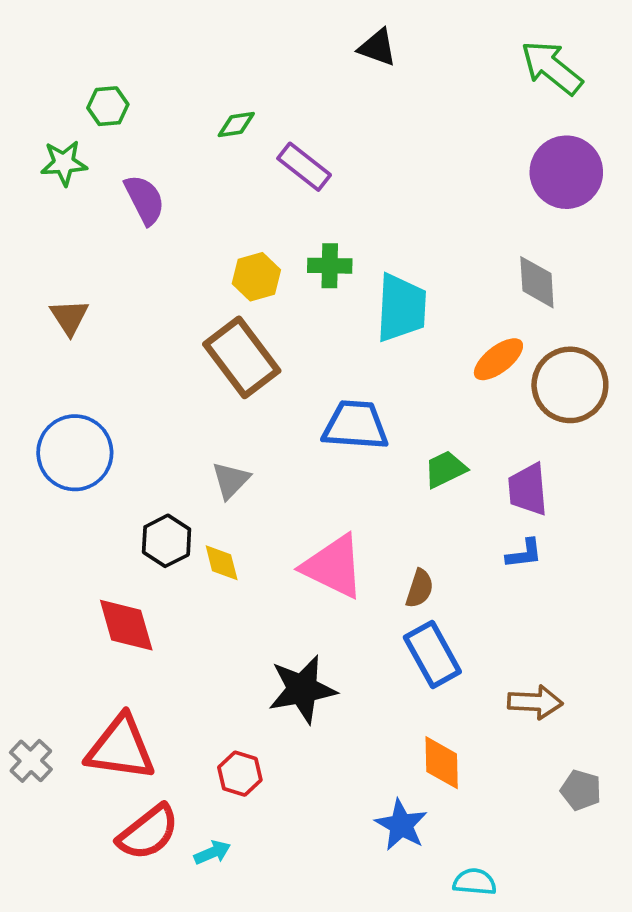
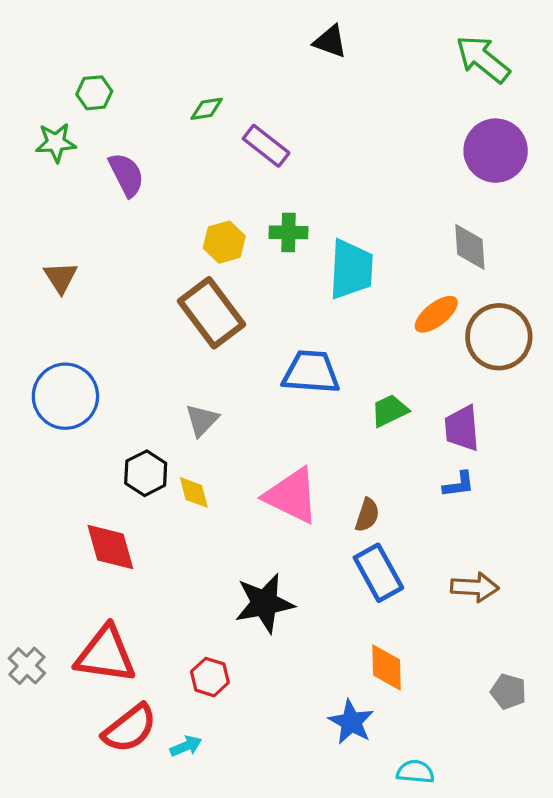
brown arrow: (535, 702) -> (475, 587), moved

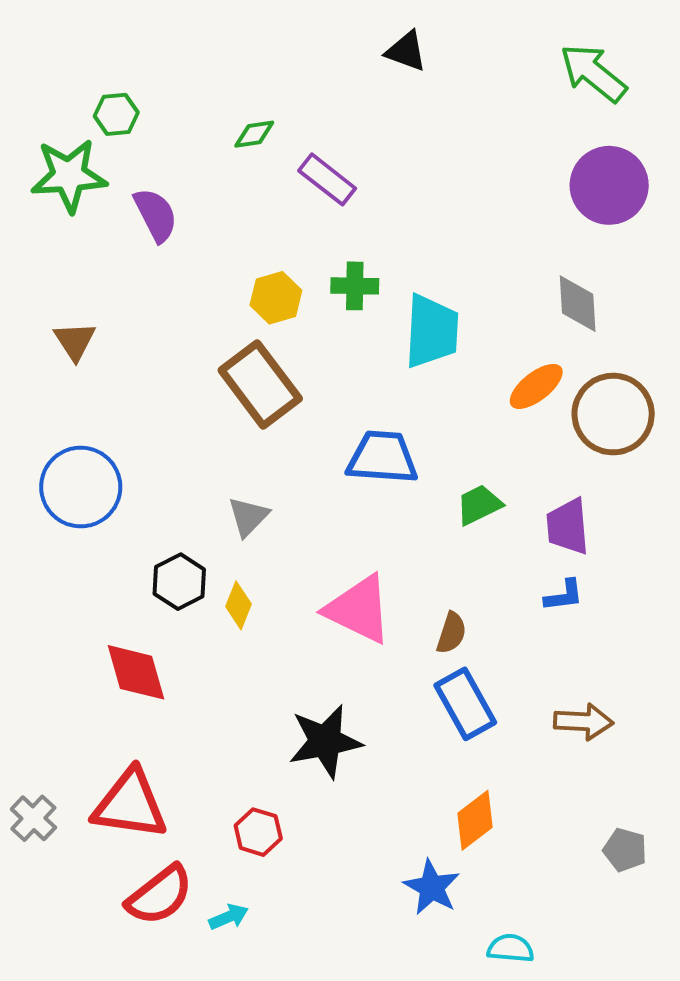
green star: (56, 143) -> (69, 175), size x1.5
yellow diamond: (194, 492) -> (238, 605), turned 36
orange diamond: (386, 667) -> (475, 820), turned 54

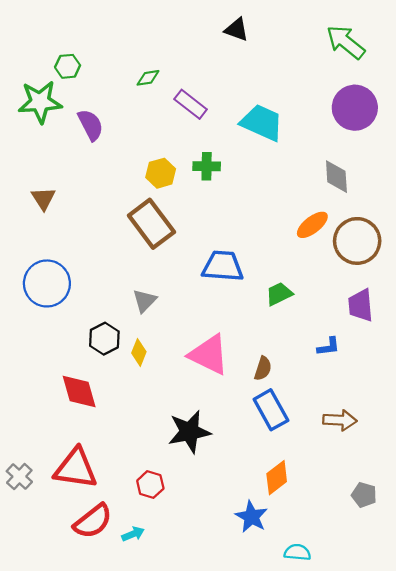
cyan trapezoid: (432, 331) -> (262, 123), moved, turned -69
purple trapezoid: (568, 526) -> (361, 305), moved

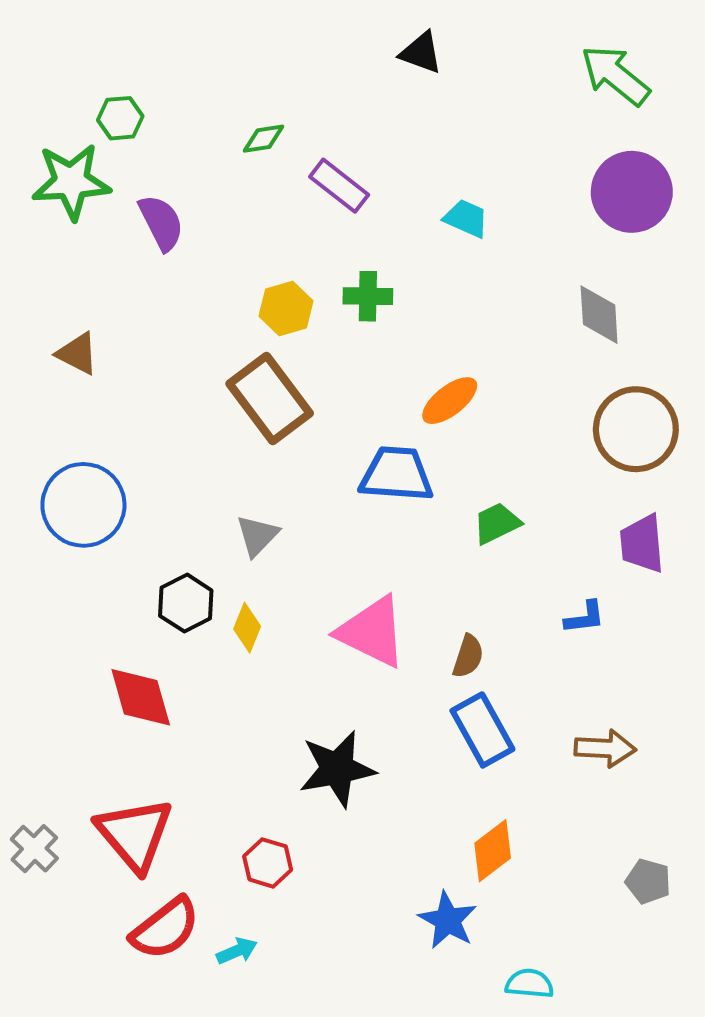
cyan trapezoid: (262, 123) -> (466, 218), size x0.6
brown triangle: (43, 198) -> (77, 353), turned -30
orange ellipse: (312, 225) -> (450, 401), moved
red triangle: (76, 468) -> (135, 834), turned 42

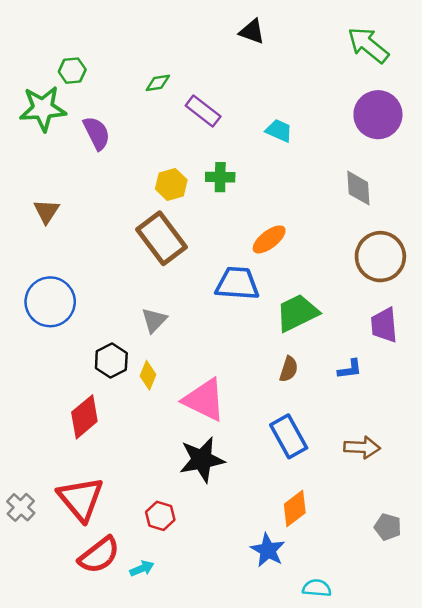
brown triangle: (77, 353) -> (46, 211), turned 36
green trapezoid: (497, 523) -> (297, 313), size x1.5
pink triangle: (372, 632) -> (204, 400), moved
brown semicircle: (468, 656) -> (289, 369), moved
red diamond: (141, 697) -> (84, 417), turned 66

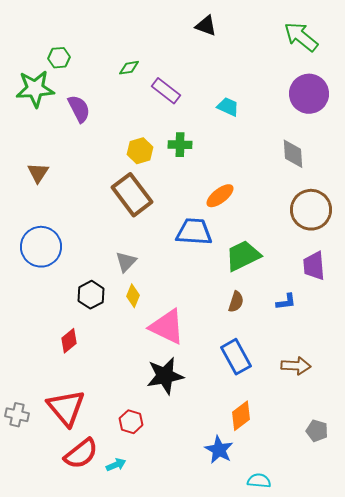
yellow diamond: (148, 375) -> (133, 296), moved
red diamond: (84, 417) -> (69, 341), size x0.7
gray cross: (21, 507) -> (17, 415), turned -30

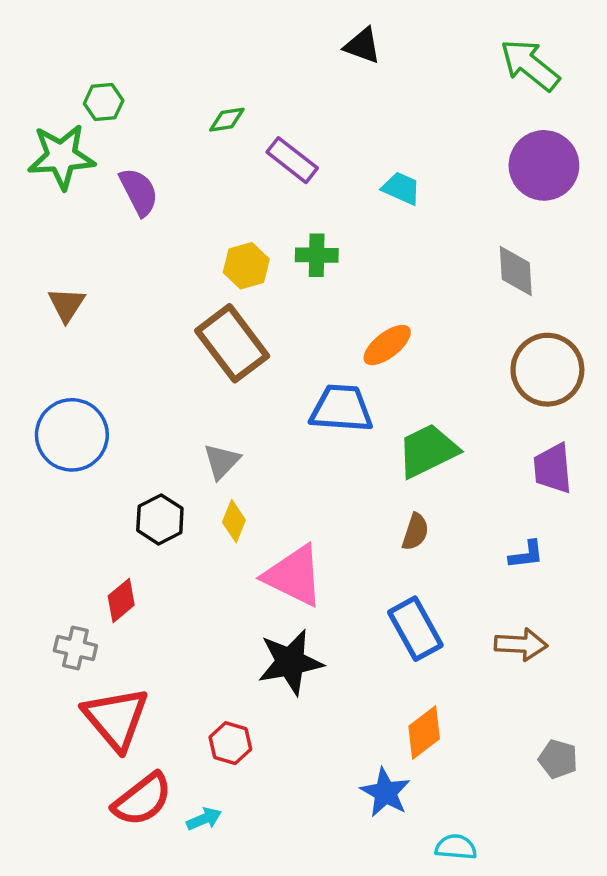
blue L-shape: (286, 302) -> (526, 555), moved
gray cross: (17, 415) -> (75, 648), moved

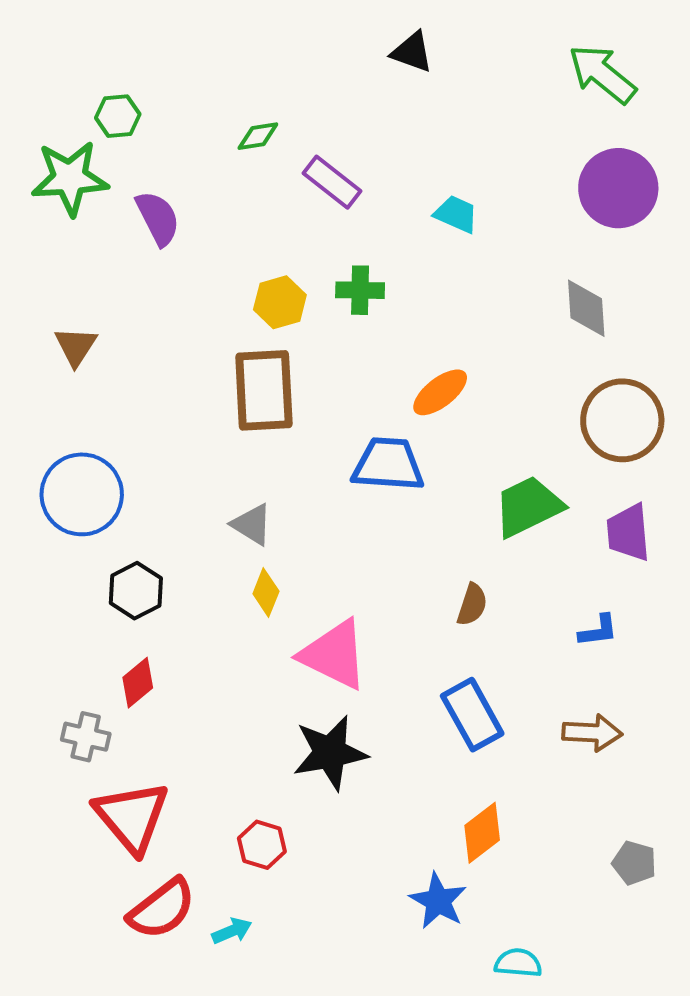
brown rectangle: (232, 343) -> (264, 390), turned 34
green trapezoid: (428, 451) -> (528, 506), moved
gray triangle: (222, 461) -> (252, 524), turned -42
black hexagon: (160, 519) -> (136, 591), moved

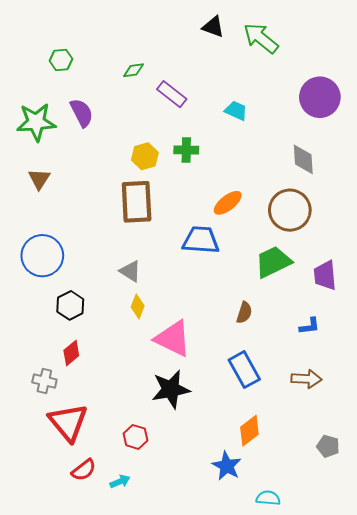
green arrow: (602, 74) -> (261, 38), moved
green star: (70, 178) -> (36, 122), moved
brown circle: (622, 420) -> (290, 210), moved
red semicircle: (162, 909) -> (84, 470), size x0.7

